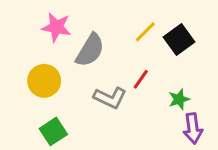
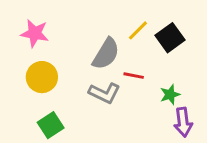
pink star: (56, 27) -> (35, 33), moved
gray semicircle: (90, 50) -> (106, 54), moved
red line: (141, 79) -> (134, 76), turned 66

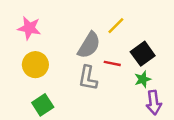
black square: (170, 38) -> (143, 54), moved
gray L-shape: (104, 93) -> (88, 78), turned 75

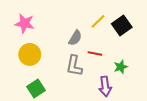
gray semicircle: (89, 45) -> (75, 38), size x0.7
black square: (143, 54) -> (122, 26), moved
purple arrow: (154, 102) -> (105, 86), moved

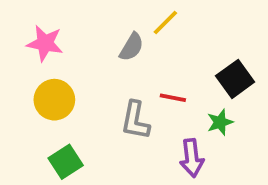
yellow line: (98, 21) -> (165, 23), moved
black square: (122, 26) -> (235, 79), moved
gray semicircle: (75, 38) -> (132, 47), moved

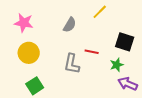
yellow line: (165, 23) -> (100, 12), moved
black square: (235, 79) -> (125, 42), turned -36
purple arrow: (192, 158) -> (128, 84), moved, turned 120

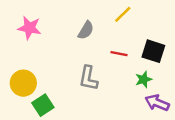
red line: (92, 52) -> (119, 54), moved
yellow circle: (29, 53) -> (23, 83), moved

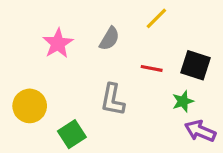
pink star: (29, 28) -> (58, 43), moved, turned 30
green square: (43, 105) -> (72, 134), moved

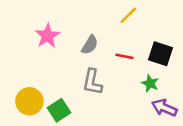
gray semicircle: (109, 39) -> (90, 45), moved
green star: (183, 101) -> (150, 83), turned -30
yellow circle: (30, 106) -> (29, 101), moved

